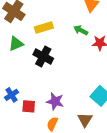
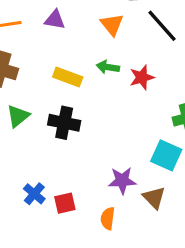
yellow rectangle: (44, 28) -> (68, 77), moved, turned 54
purple star: (55, 101) -> (122, 181), moved

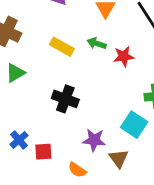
black cross: (64, 123) -> (65, 99), moved
orange semicircle: (108, 218) -> (77, 170), turned -72

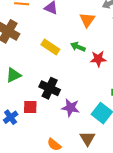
green triangle: (15, 73) -> (14, 75), moved
purple star: (94, 140) -> (70, 108), moved
red square: (43, 152) -> (30, 107), moved

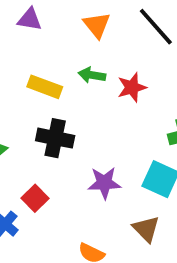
black cross: (50, 88) -> (55, 138), moved
red square: (30, 107) -> (35, 198), turned -32

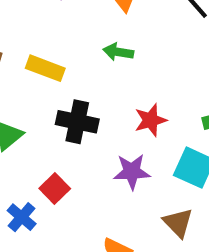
yellow rectangle: (45, 87) -> (45, 68), moved
red star: (132, 87) -> (151, 120), moved

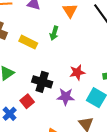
green arrow: (118, 52) -> (54, 33), moved, turned -88
black cross: (77, 122) -> (42, 82), moved

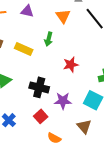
red star: (77, 72) -> (71, 65), moved
red square: (27, 101) -> (41, 116), moved

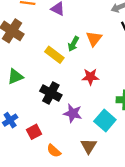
orange triangle: (63, 16) -> (94, 39), moved
yellow rectangle: (24, 49) -> (54, 55), moved
red square: (41, 116) -> (34, 132), moved

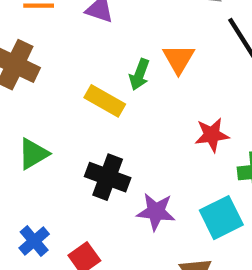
red star: (90, 77) -> (212, 135), moved
cyan square: (105, 121) -> (221, 218), turned 30

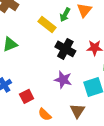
black cross: (108, 177) -> (65, 49), moved

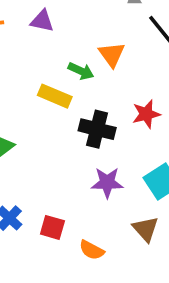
green arrow: (65, 15) -> (81, 71), turned -80
red square: (27, 96) -> (52, 227), turned -32

